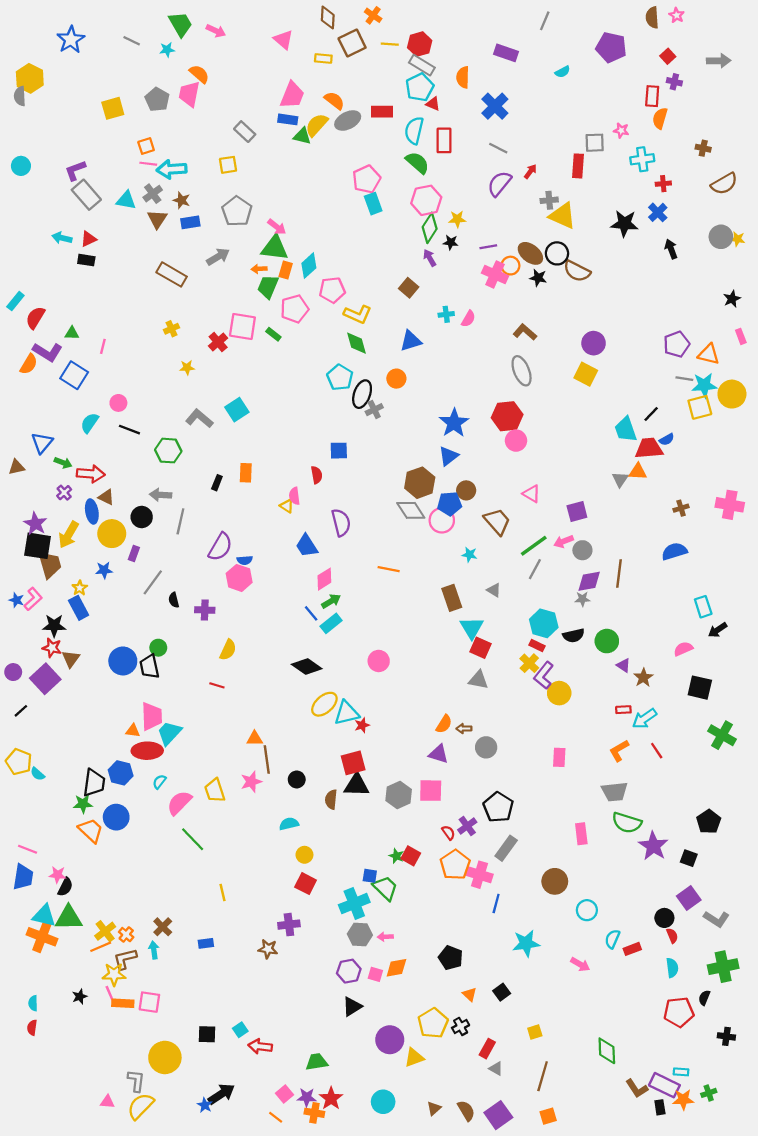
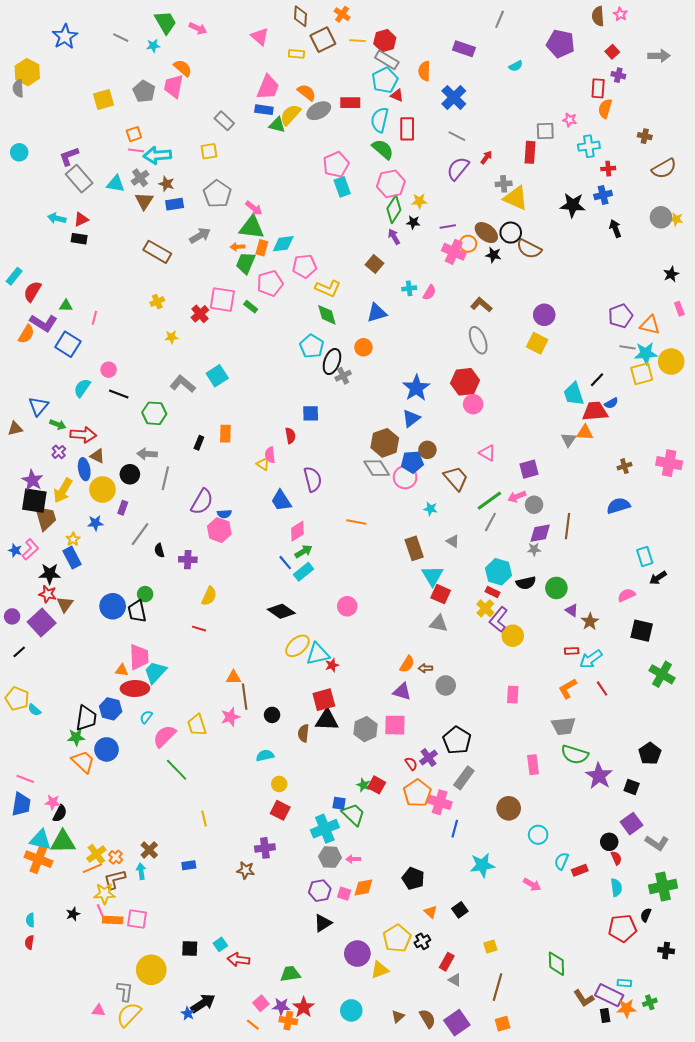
blue cross: (658, 212) -> (603, 195), turned 30
cyan diamond: (309, 266) -> (283, 244), turned 35

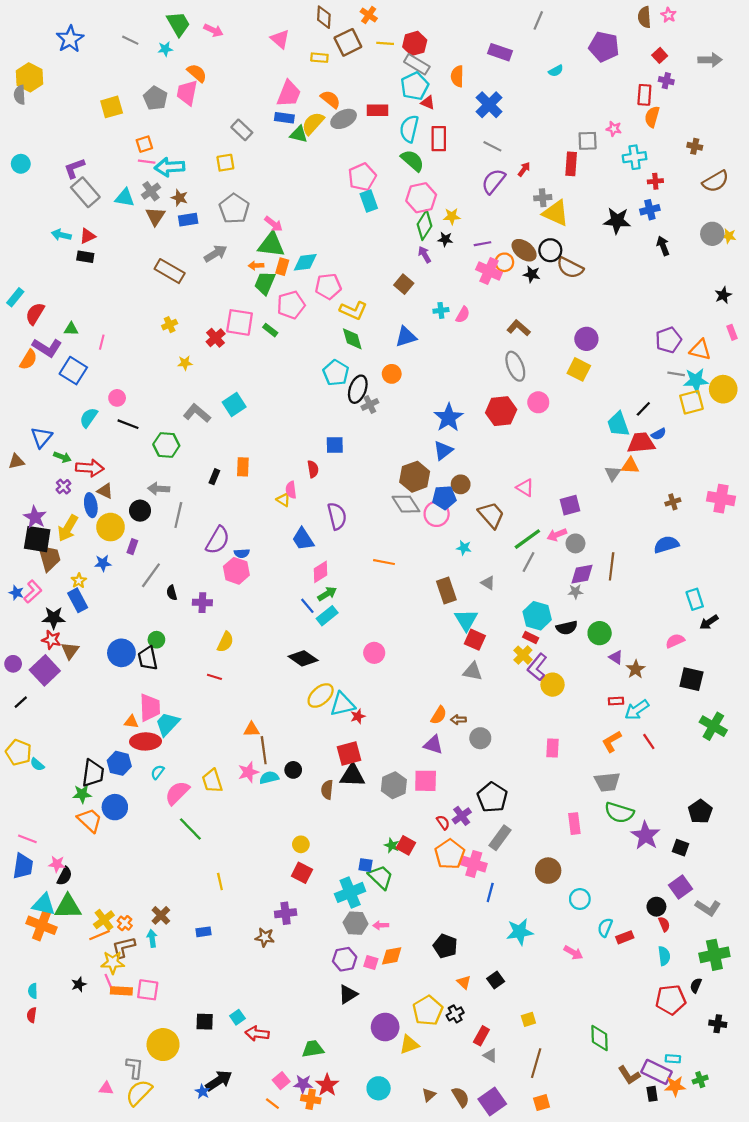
pink circle: (473, 404) -> (538, 402), moved
cyan semicircle: (265, 756) -> (269, 778), moved

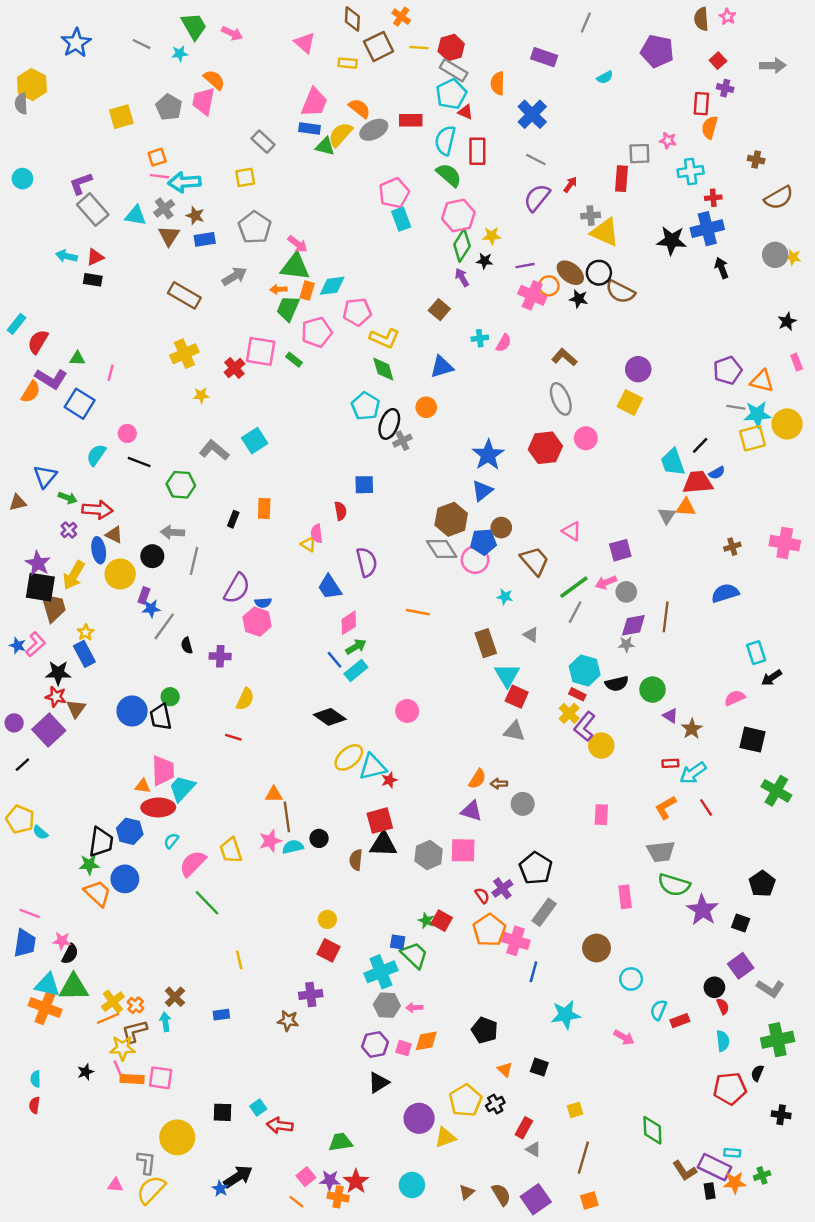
blue cross: (650, 210) -> (707, 229), size x1.5
yellow cross: (170, 325) -> (184, 354), size x1.6
blue star: (103, 563) -> (151, 609), moved
black square: (496, 980) -> (539, 1067), turned -35

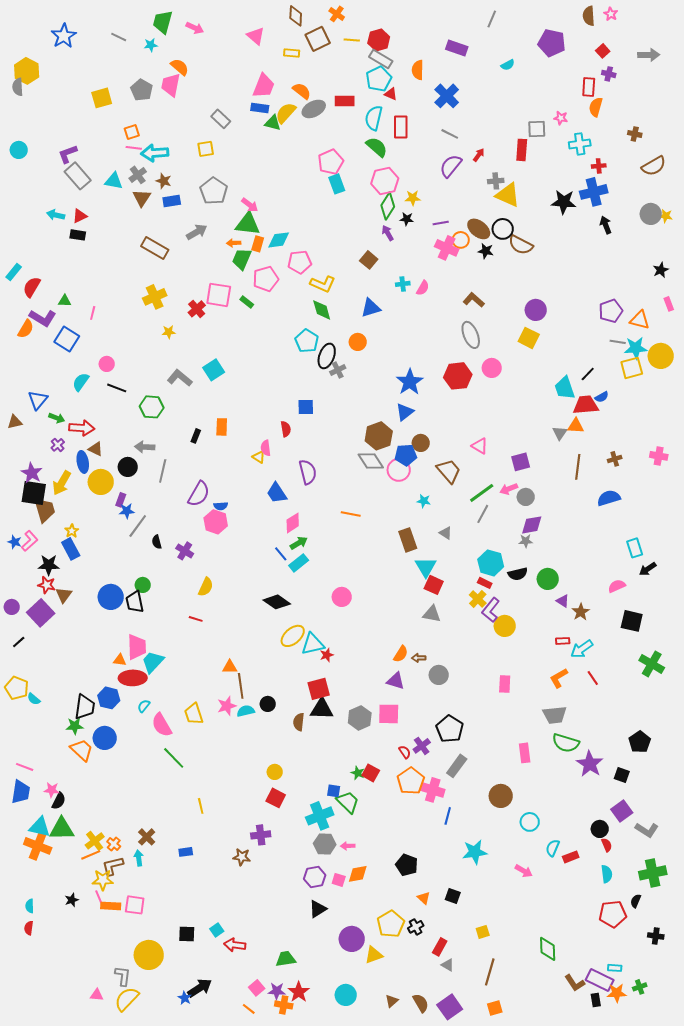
green trapezoid: (194, 26) -> (163, 22), turned -135
pink cross: (785, 543) -> (659, 456), size x0.7
brown line: (666, 617) -> (578, 467), moved
purple cross: (220, 656) -> (185, 551), turned 30
pink semicircle: (193, 863) -> (162, 725), turned -75

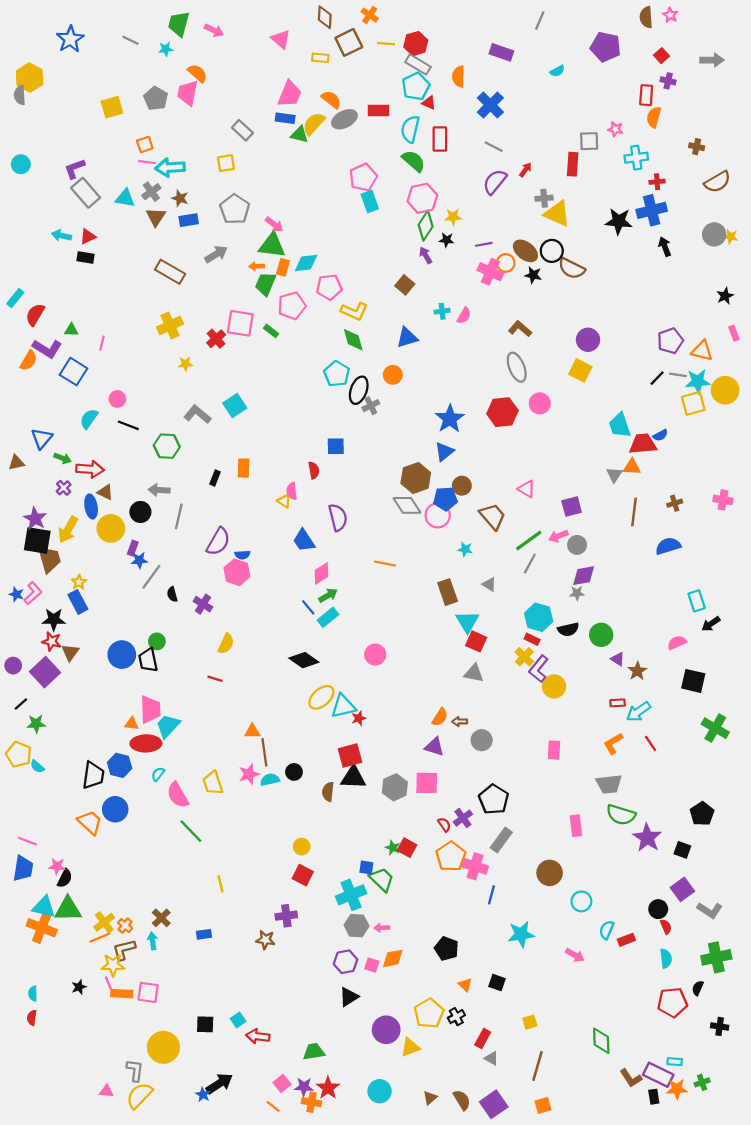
black line: (588, 374) -> (657, 378), moved
green star: (75, 726) -> (36, 724), moved

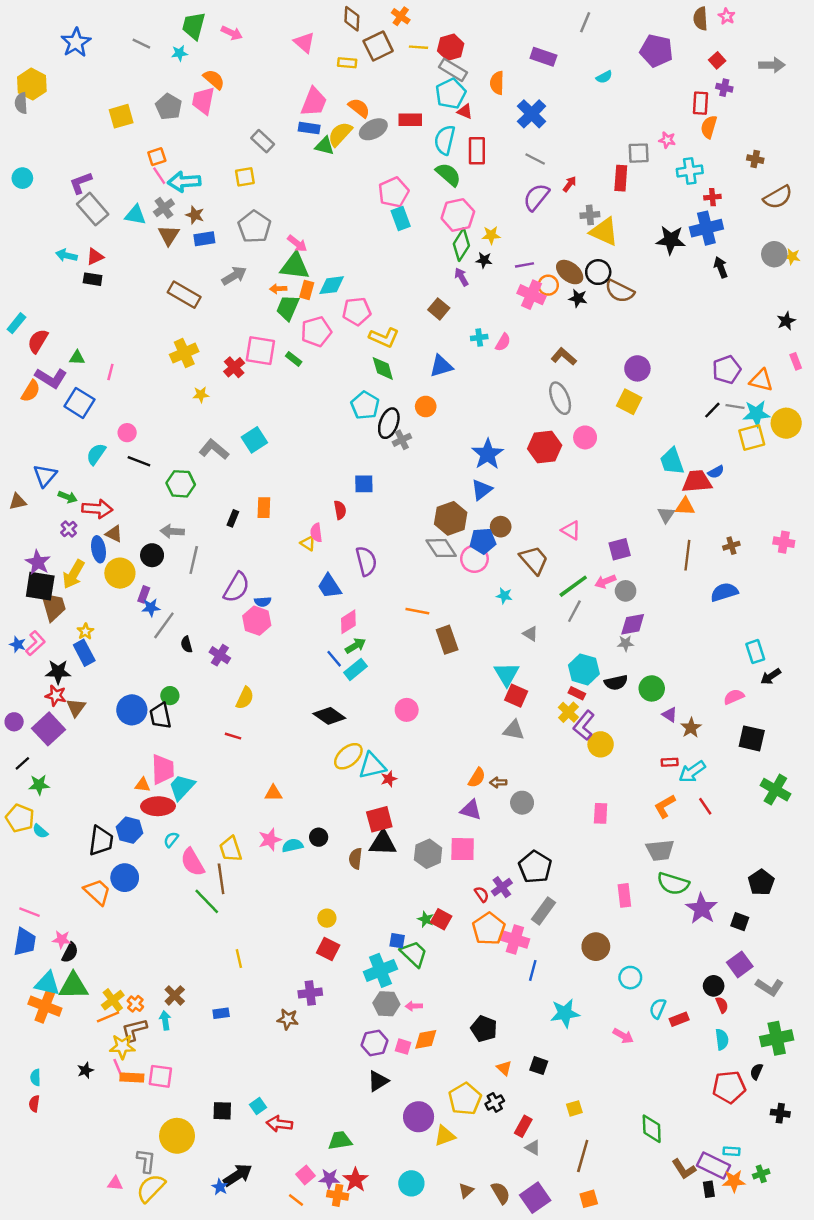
pink line: (147, 162) -> (159, 176), turned 49
brown rectangle: (448, 592) -> (447, 640), moved
brown line: (264, 752) -> (221, 879), moved

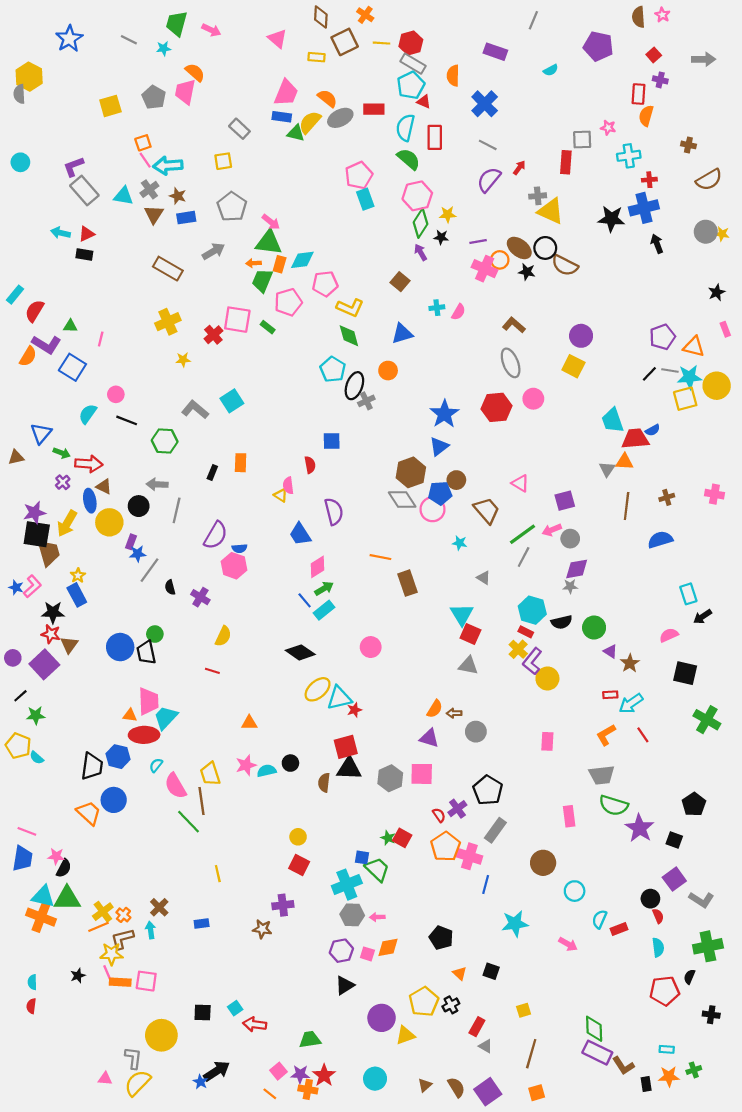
purple star: (38, 562) -> (35, 513), turned 30
purple rectangle: (714, 1166) -> (597, 1053), moved

